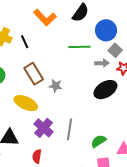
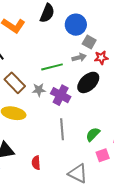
green line: (79, 47) -> (52, 67), moved
purple cross: (44, 128) -> (61, 95), moved

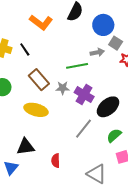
gray arrow: (79, 57) -> (97, 52), moved
black ellipse: (88, 82) -> (108, 107), moved
gray line: (62, 129) -> (83, 129), turned 40

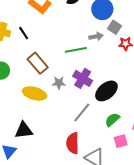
gray star: (63, 88) -> (59, 83), moved
red semicircle: (56, 161) -> (73, 143), moved, size x1.5

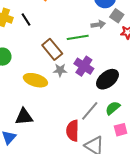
brown rectangle: (38, 63) -> (52, 49), moved
gray line: (82, 113) -> (90, 111), moved

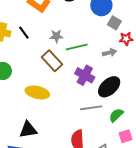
gray arrow: (98, 25) -> (109, 53), moved
gray star: (60, 70) -> (56, 36), moved
gray line: (90, 111) -> (91, 108), moved, turned 45

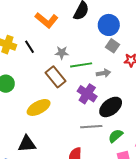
gray square: (114, 23) -> (112, 46), moved
gray arrow: (109, 53) -> (103, 73), moved
yellow ellipse: (37, 92) -> (39, 107), turned -45

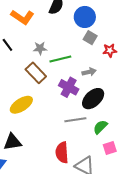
gray arrow: (103, 73) -> (89, 72), moved

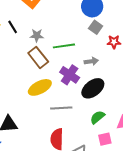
gray star: (40, 48) -> (37, 35), moved
yellow ellipse: (21, 105) -> (40, 87), moved
gray line: (75, 120) -> (61, 108), moved

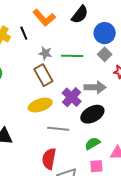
black line: (13, 27) -> (24, 33), moved
green line: (64, 46) -> (72, 56), moved
gray arrow: (91, 61) -> (95, 87), size x1.5

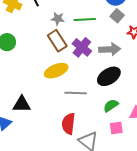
purple cross: (72, 97) -> (82, 47), moved

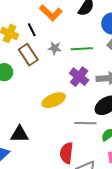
brown rectangle: (57, 41) -> (28, 55), moved
gray line: (76, 93) -> (85, 123), moved

